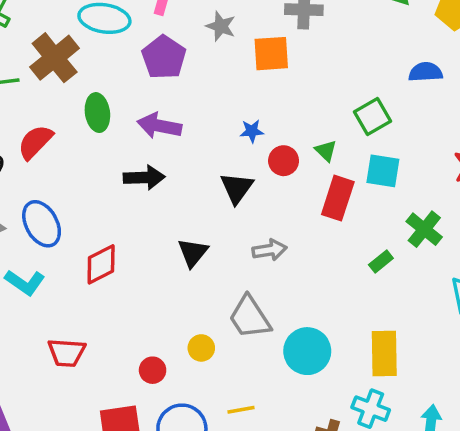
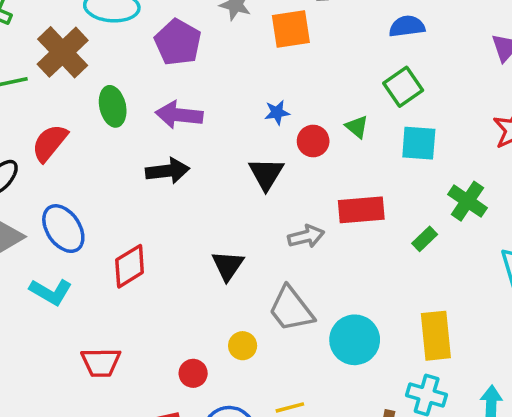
blue semicircle: (426, 72) -> (407, 26), moved
red rectangle: (338, 198) -> (361, 210), moved, turned 72
black triangle: (193, 253) -> (228, 266), moved

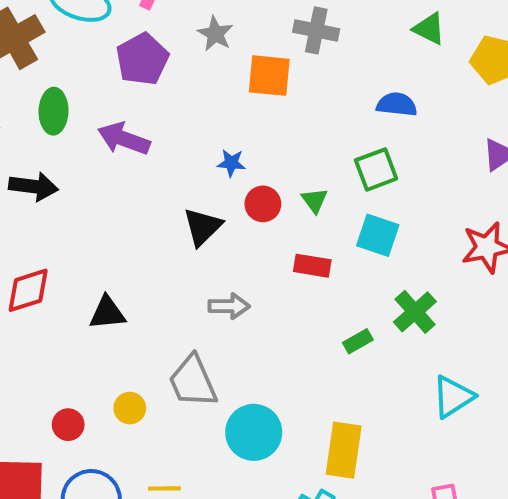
black arrow: (167, 171) -> (34, 186), moved
red rectangle: (361, 210) -> (312, 266), moved, size x0.7
black triangle: (228, 266) -> (107, 313), moved, turned 36

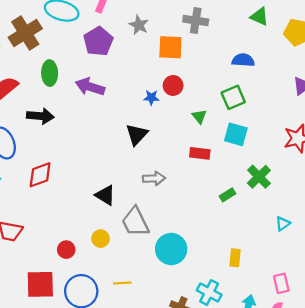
red circle: (263, 204) -> (173, 85), moved
black triangle: (107, 313) -> (105, 195), moved, turned 40
cyan triangle: (453, 397) -> (283, 224), size x0.6
yellow rectangle: (344, 450) -> (235, 258), moved, size x0.6

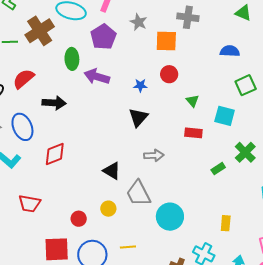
green ellipse: (50, 73) -> (72, 59), moved
green square: (233, 97) -> (246, 85), moved
blue star: (151, 98) -> (140, 85), moved

